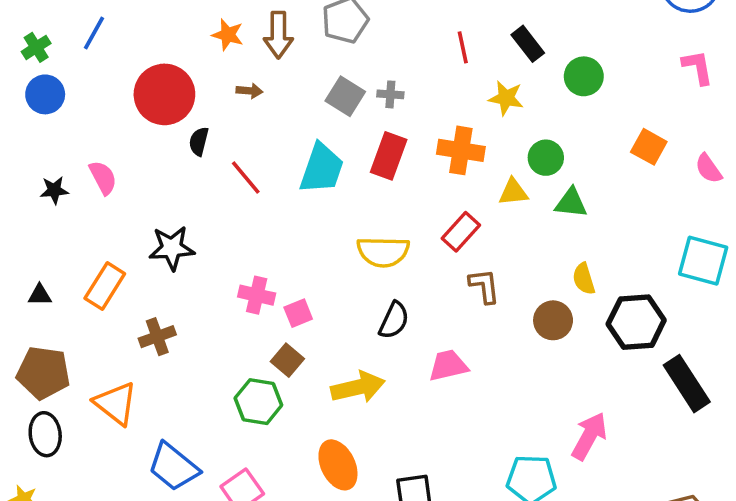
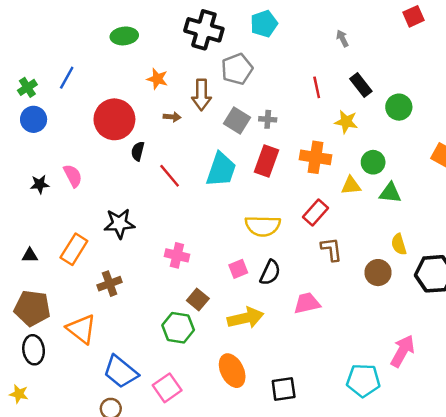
brown arrow: (278, 35) -> (201, 95), moved
pink square: (298, 313) -> (238, 269), moved

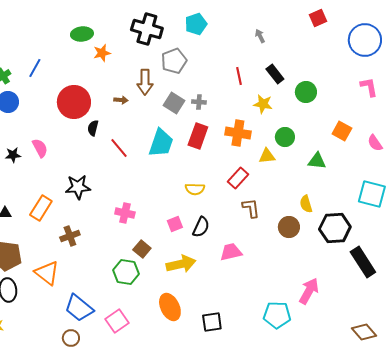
orange star: (157, 79) -> (102, 53), moved, turned -30
green triangle: (390, 193) -> (317, 161), moved
yellow semicircle: (263, 226) -> (195, 189), size x0.7

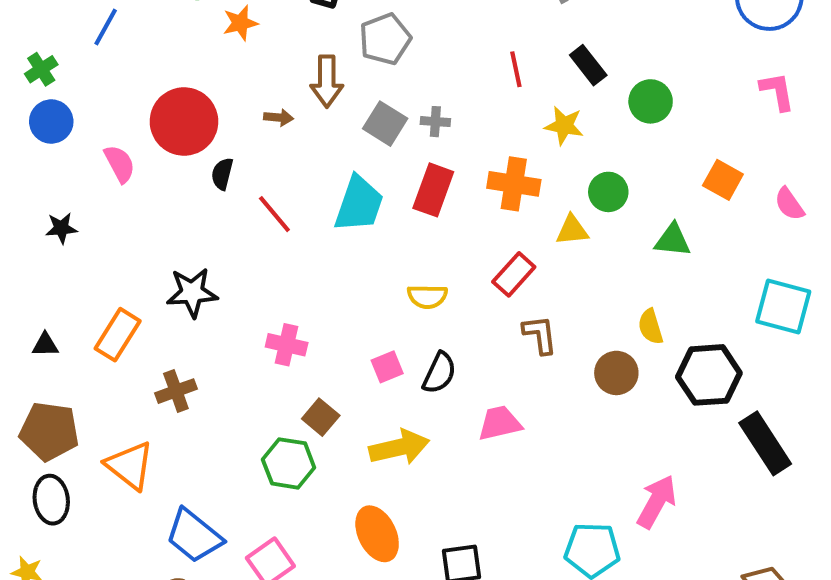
blue line: (35, 68) -> (106, 27), moved
pink semicircle: (40, 148) -> (120, 164), moved

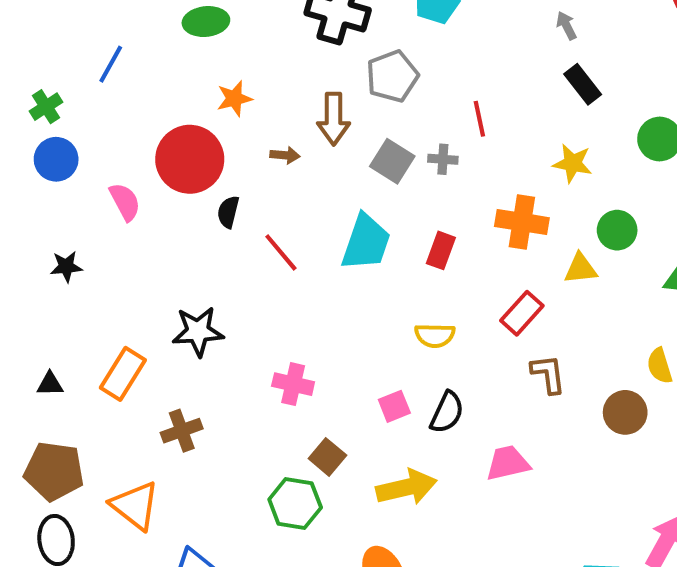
orange star: (240, 23) -> (234, 98), moved
black rectangle: (588, 65) -> (583, 84), moved
red line: (516, 69) -> (479, 119), moved
red rectangle: (433, 190) -> (441, 250), moved, size x0.7

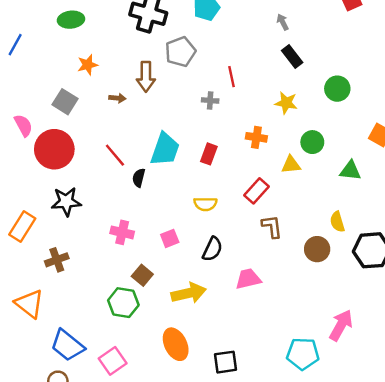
red circle: (190, 159) -> (54, 149), moved
gray square: (392, 161) -> (65, 102), moved
black semicircle: (228, 212) -> (139, 178), moved
orange cross: (522, 222) -> (256, 137), size x0.7
pink square: (394, 406) -> (170, 238), moved

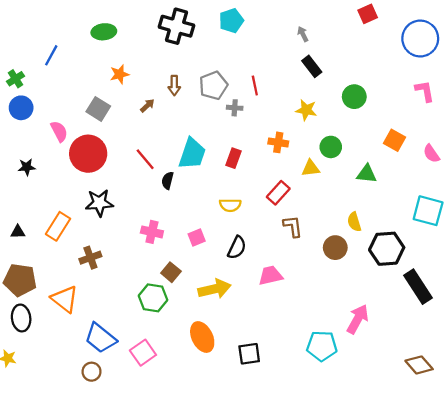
gray pentagon: (180, 52) -> (213, 85), moved
brown arrow: (146, 77) -> (174, 85), size x0.7
brown arrow: (117, 98) -> (147, 106), turned -48

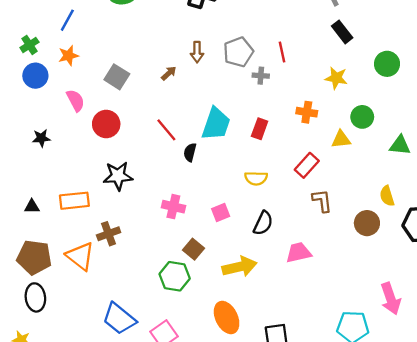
orange star: (119, 74) -> (68, 56), moved
red circle: (88, 154) -> (106, 124), size x0.7
orange rectangle: (58, 226) -> (74, 201), turned 52
orange triangle: (65, 299) -> (80, 256), moved
pink arrow: (358, 319) -> (391, 299), turned 132

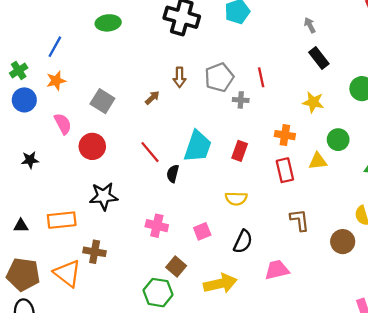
red rectangle: (307, 165) -> (285, 170), moved, turned -55
brown cross: (109, 234) -> (95, 252), turned 30

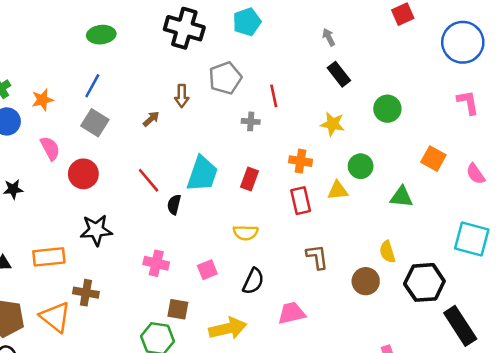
blue line: (55, 47) -> (92, 86), moved
gray pentagon: (219, 77) -> (225, 78), moved
brown square: (176, 266) -> (178, 309), turned -30

